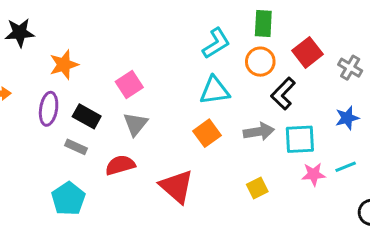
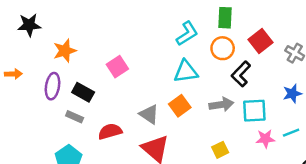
gray triangle: (135, 124) -> (149, 114), moved, turned -35

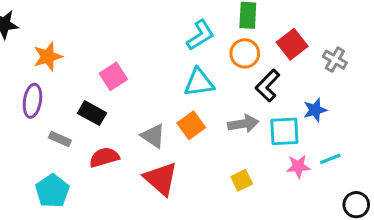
black rectangle: (83, 92) -> (92, 113), moved
blue star: (292, 93) -> (315, 110), moved

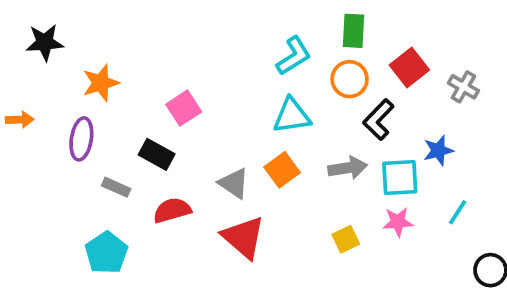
cyan line: (330, 159) -> (458, 212), turned -35
pink star: (298, 166) -> (398, 222), moved

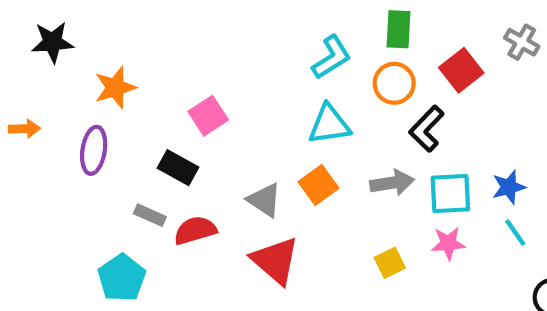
gray cross: (463, 87) -> (522, 42), moved
blue star: (438, 150) -> (509, 187), moved
gray rectangle: (116, 187) -> (150, 215), moved
cyan line: (458, 212) -> (515, 232), turned -68

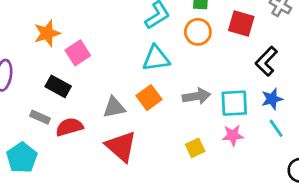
red square: (461, 70) -> (241, 23), turned -36
orange star: (115, 88) -> (47, 33), moved
black L-shape: (427, 129) -> (266, 61), moved
gray triangle: (264, 200) -> (114, 107), turned -45

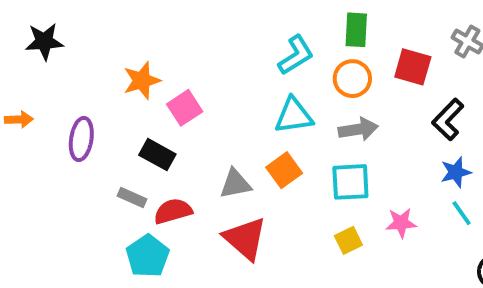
gray arrow: (197, 96) -> (358, 129), moved
cyan square: (234, 103) -> (350, 182), moved
cyan pentagon: (22, 158) -> (148, 256), moved

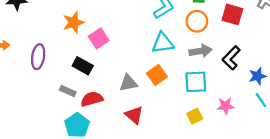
black L-shape: (448, 120) -> (231, 58), moved
red triangle: (245, 238) -> (134, 115), size x0.7

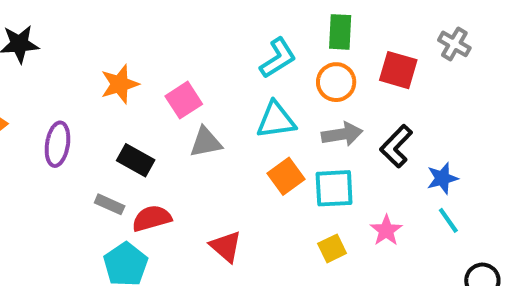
pink square: (99, 38) -> (184, 100), moved
orange square: (157, 75) -> (286, 176), moved
gray triangle: (128, 83) -> (206, 142), moved
pink star: (226, 106) -> (386, 230), turned -30

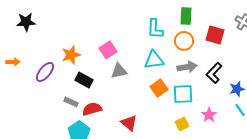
cyan L-shape: (278, 58) -> (155, 29), turned 125
orange star: (120, 84) -> (71, 55), moved
purple ellipse: (57, 144) -> (45, 72), turned 30

